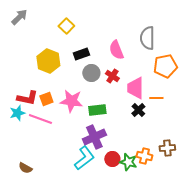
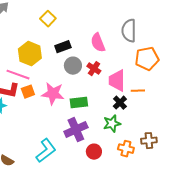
pink line: (40, 119) -> (18, 75), moved
cyan L-shape: (84, 158) -> (46, 151), moved
green star: (128, 162) -> (112, 124), moved, turned -30

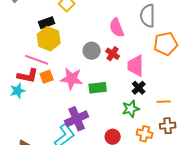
black rectangle: (63, 47) -> (47, 23), moved
orange line: (138, 91) -> (164, 102), moved
purple cross: (76, 130) -> (77, 119), moved

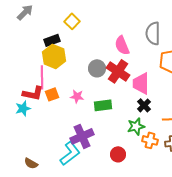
red cross: (113, 54) -> (118, 71), size x1.6
pink line: (37, 60) -> (42, 77), turned 70
pink star: (72, 79) -> (77, 96), size x0.6
orange cross: (145, 134) -> (150, 140), moved

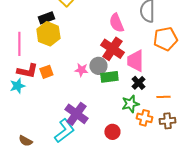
gray circle: (97, 68) -> (98, 66), moved
pink line: (42, 77) -> (19, 44), moved
pink star: (77, 96) -> (81, 70), moved
green rectangle: (103, 105) -> (109, 77), moved
purple cross: (82, 136) -> (76, 114), turned -30

